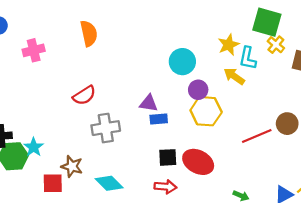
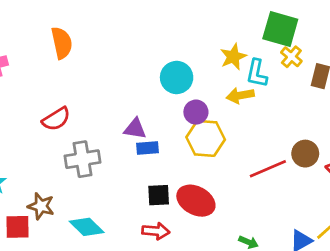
yellow arrow: (234, 76) -> (240, 95), turned -45

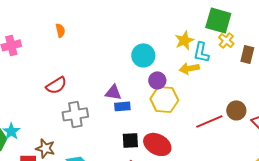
orange semicircle: (62, 43) -> (60, 30), size x0.6

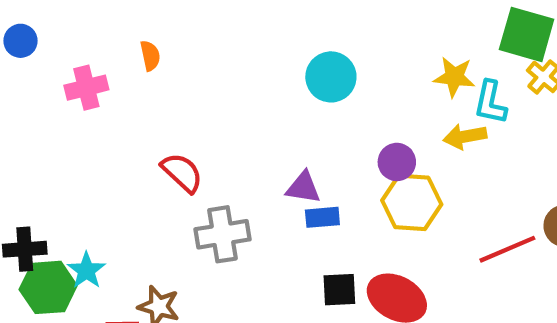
orange semicircle: (60, 30) -> (150, 56), moved
yellow star: (184, 40) -> (454, 77), turned 30
cyan circle: (143, 55) -> (331, 77), moved
red semicircle: (56, 85) -> (182, 173), turned -105

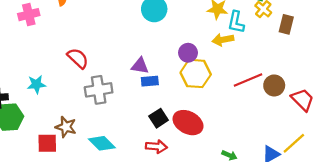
red line: (507, 249) -> (248, 80), moved
cyan star: (86, 270) -> (36, 84), moved, turned 30
black square: (339, 290) -> (159, 118), turned -30

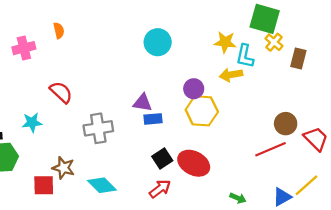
red semicircle: (78, 58) -> (61, 92), moved
red line: (248, 80) -> (270, 149), moved
red arrow: (156, 147) -> (160, 189), turned -42

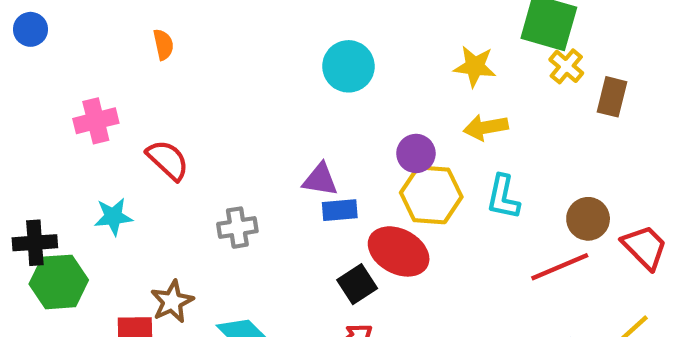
pink cross: (24, 48) -> (96, 121), moved
cyan L-shape: (245, 56) -> (503, 197), moved
gray cross: (98, 128) -> (237, 228), size x0.7
red ellipse: (194, 163) -> (399, 251), moved
brown star: (63, 168) -> (172, 302), turned 30

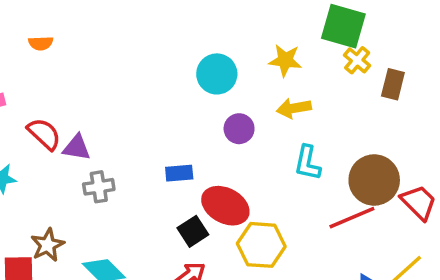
orange semicircle: (163, 45) -> (41, 43), turned 100
cyan circle: (348, 66) -> (217, 74), moved
purple triangle: (320, 180) -> (77, 148), moved
yellow hexagon: (431, 195) -> (261, 245), moved
brown circle: (588, 219) -> (374, 180), size x1.5

